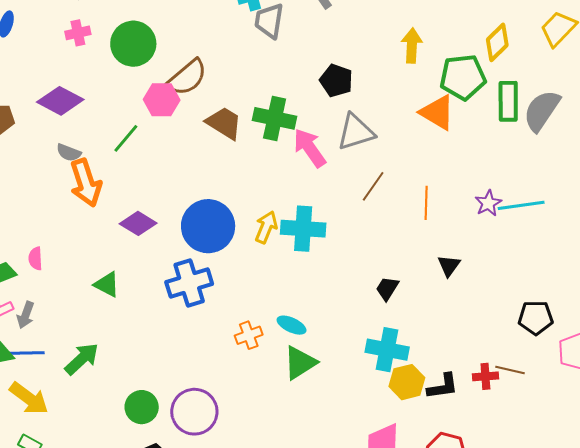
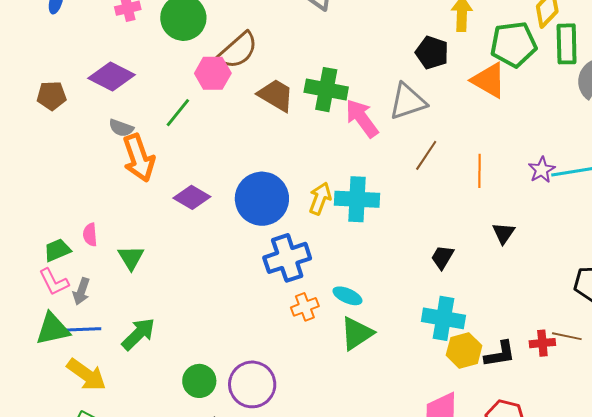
black pentagon: (336, 81) -> (432, 53), moved
green rectangle: (508, 101) -> (567, 44), moved
blue cross: (189, 283) -> (287, 258), moved
green triangle: (107, 284) -> (131, 258), moved, turned 32

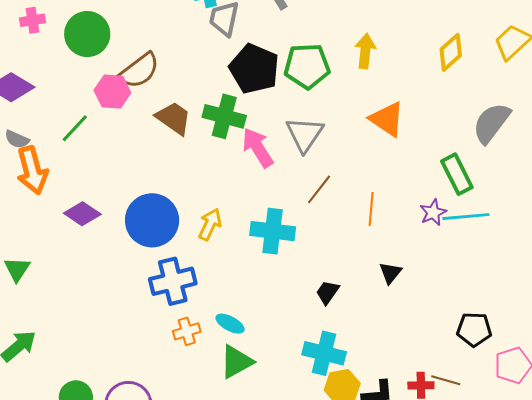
green pentagon: (513, 44) -> (307, 66), moved
green rectangle: (567, 44) -> (457, 174), moved, turned -30
black pentagon: (432, 53) -> (254, 69), moved, size x1.5
gray triangle: (408, 101) -> (305, 134), turned -42
cyan cross: (357, 199) -> (273, 231), moved

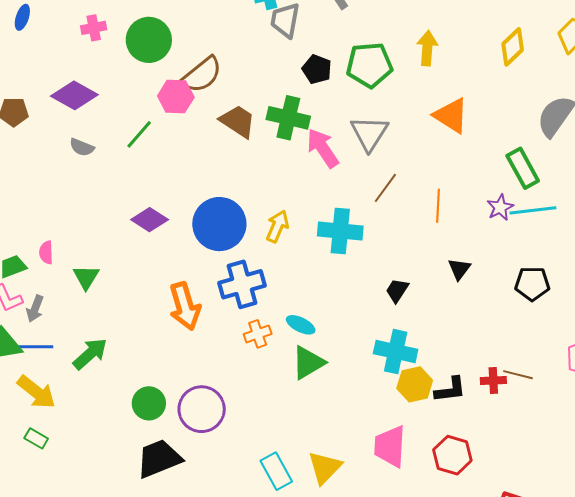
black pentagon: (254, 69) -> (317, 69), size x0.6
orange arrow: (32, 170) -> (185, 306), moved
black pentagon: (474, 329) -> (532, 284), moved

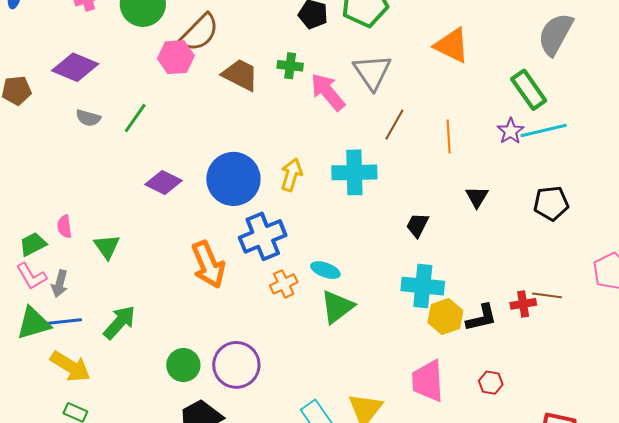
green cross: (288, 118) -> (290, 66), size x0.6
green line: (139, 134) -> (135, 118), moved
red hexagon: (452, 455) -> (491, 383), size x0.6

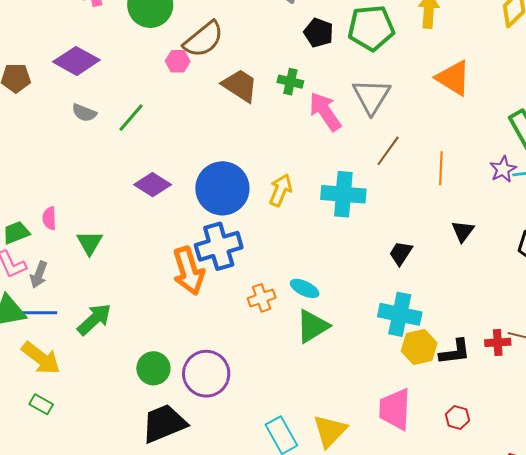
pink hexagon: (176, 57) -> (178, 61), size x0.7
blue cross: (263, 236) -> (219, 246), moved

